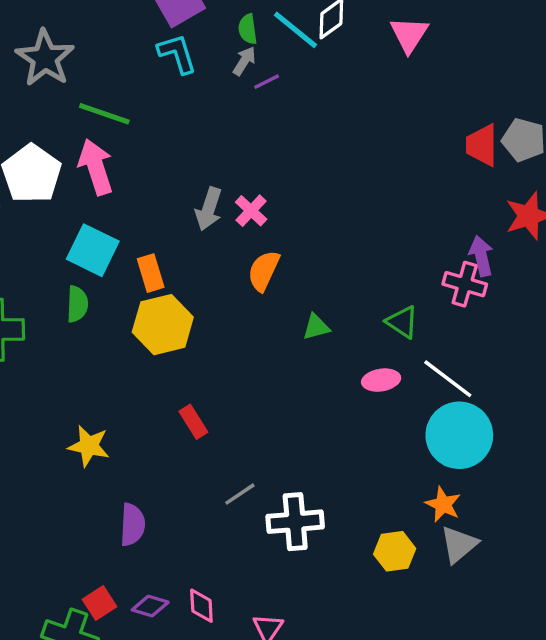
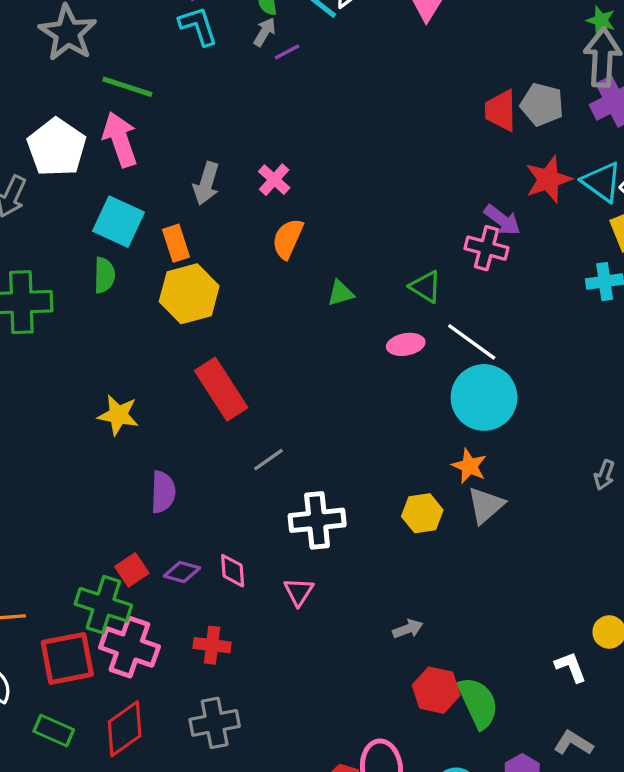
gray arrow: (209, 209) -> (206, 184), moved
purple arrow: (481, 256) -> (502, 220), turned 141
red rectangle: (193, 422) -> (221, 389), size x1.8
white cross: (295, 522) -> (317, 520), moved

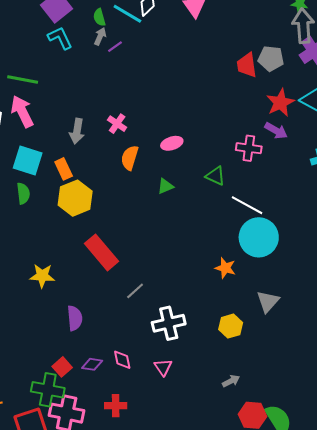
purple arrow: (502, 220) -> (276, 131), moved
pink ellipse: (406, 344) -> (172, 143), moved
orange star: (469, 466) -> (225, 268), moved
yellow hexagon: (422, 513) -> (231, 326), moved

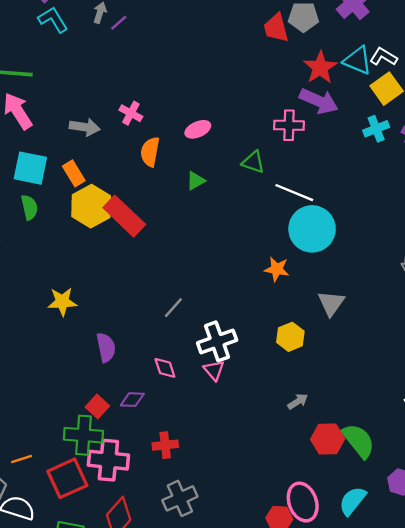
gray arrow: (77, 131) -> (85, 127), turned -85
purple arrow: (276, 131) -> (319, 101), size x1.4
red rectangle: (102, 252) -> (124, 216), moved
pink diamond: (122, 360) -> (165, 368), moved
pink triangle: (163, 367) -> (214, 370), moved

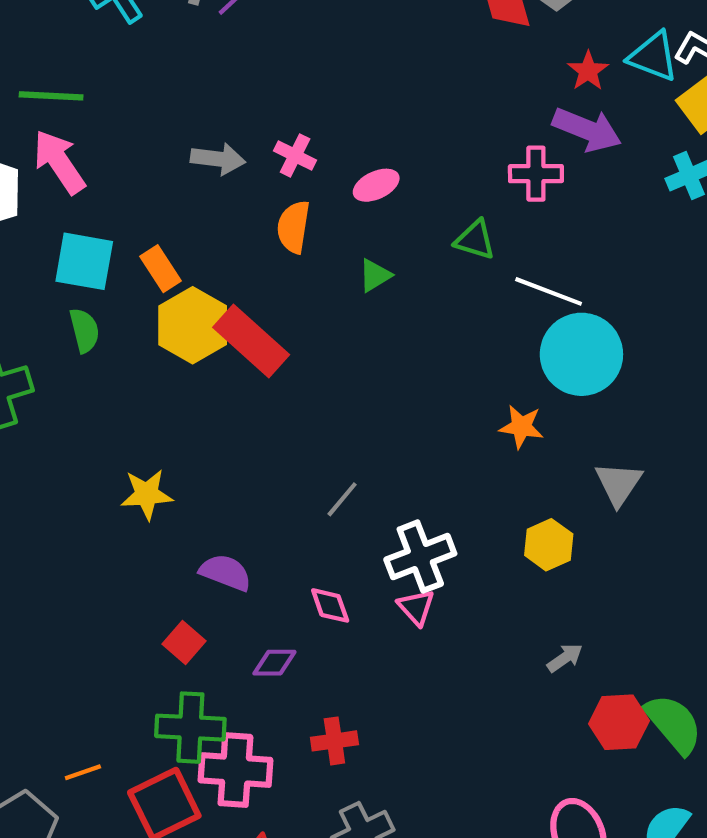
red star: (320, 68) -> (588, 71), size x0.7
pink cross: (131, 113) -> (295, 156), moved
gray arrow: (85, 127) -> (218, 159), moved
purple semicircle: (106, 347) -> (226, 572), turned -56
red square: (97, 406) -> (184, 642), moved

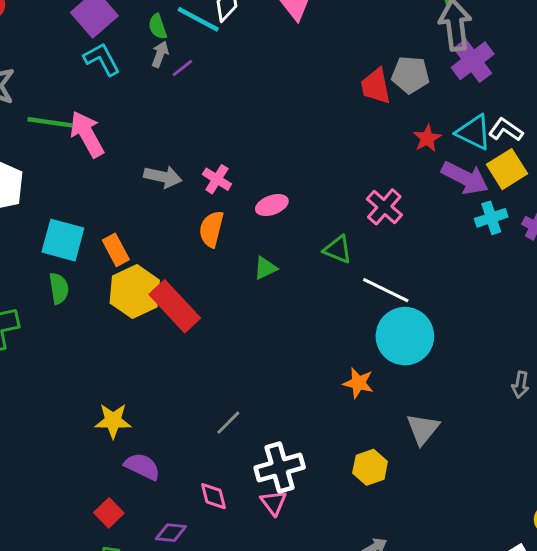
purple arrow: (587, 130) -> (465, 178), moved
pink arrow: (59, 162) -> (87, 134), moved
pink cross: (536, 174) -> (384, 207), turned 36
yellow star: (147, 494) -> (113, 421), moved

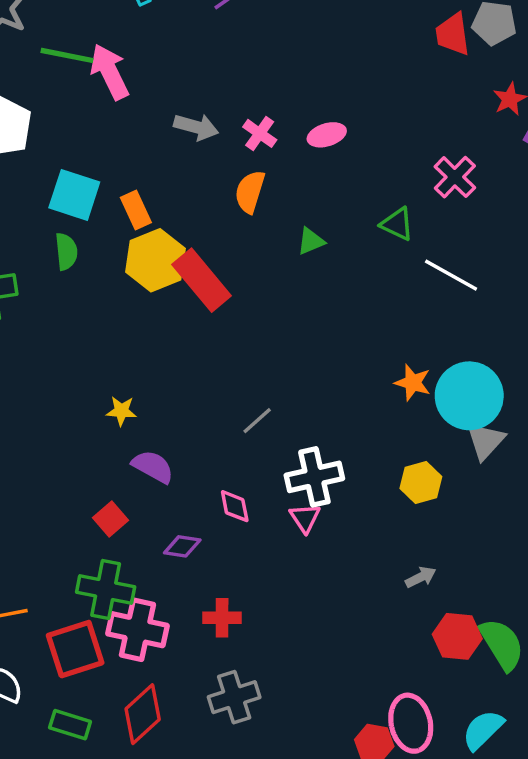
pink ellipse: (272, 205) -> (327, 135), moved
cyan circle: (405, 336) -> (469, 396), moved
yellow star: (113, 421) -> (121, 411), size x0.7

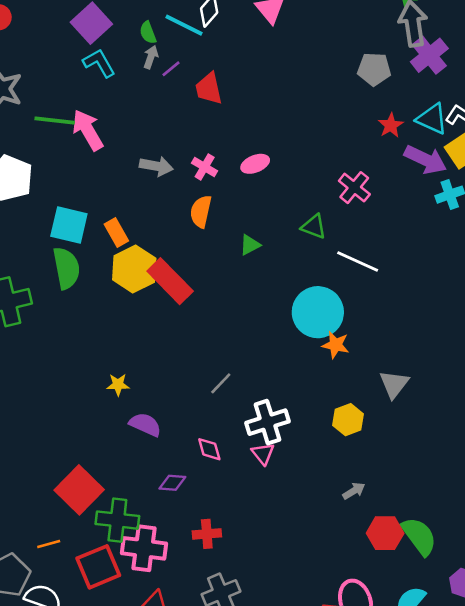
red trapezoid: (453, 34) -> (209, 89), moved
green semicircle: (66, 252) -> (66, 268), size x1.5
cyan circle: (469, 396) -> (318, 312), moved
red square: (111, 519) -> (79, 490), moved, size x1.8

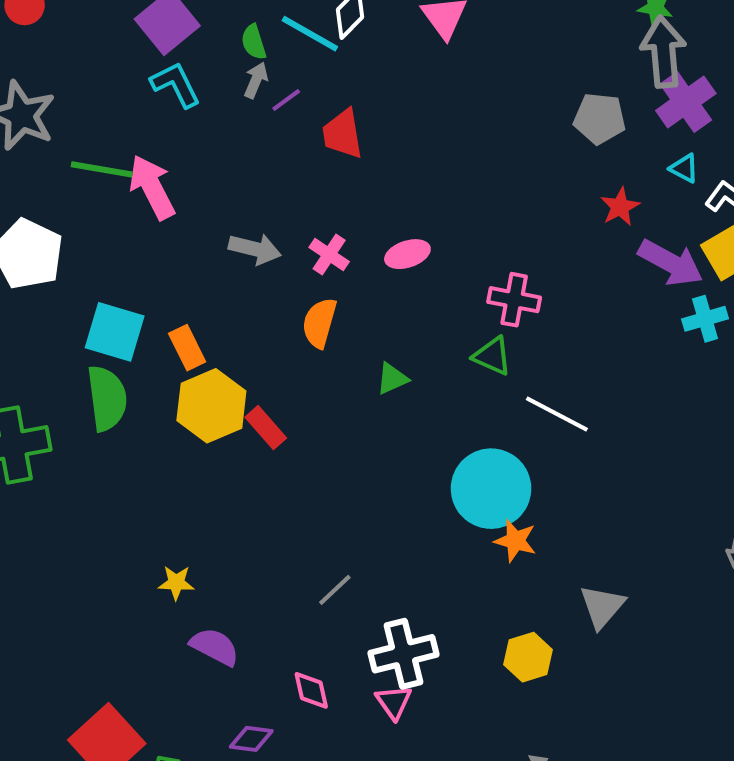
cyan triangle: (432, 119) -> (684, 168), moved, size x0.6
pink cross: (354, 188) -> (514, 300), moved, turned -32
red rectangle: (170, 281) -> (266, 428), size x0.6

